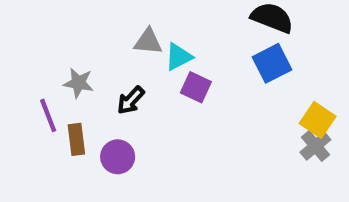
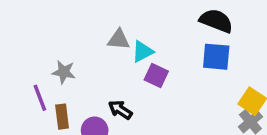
blue square: (272, 63) -> (216, 57), turned 32
black arrow: (131, 100) -> (120, 110), moved, turned 80

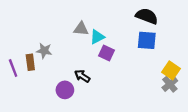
purple line: (40, 98) -> (13, 68), moved
brown rectangle: (62, 117) -> (30, 62), moved

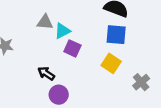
yellow square: (171, 70) -> (111, 63), moved
purple circle: (65, 90) -> (59, 95), moved

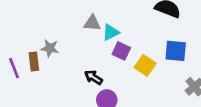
blue square: (116, 35) -> (176, 51), moved
yellow square: (111, 63) -> (145, 65), moved

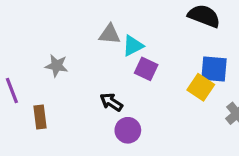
brown rectangle: (34, 61) -> (40, 117), moved
yellow square: (145, 65) -> (201, 87), moved

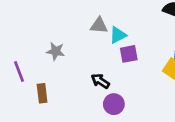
purple square: (146, 69) -> (129, 54), turned -36

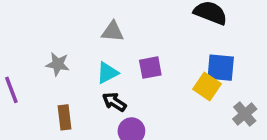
cyan triangle: (118, 35) -> (107, 73), moved
brown rectangle: (42, 93) -> (65, 117), moved

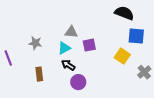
gray triangle: (113, 32) -> (71, 32), moved
blue square: (221, 68) -> (136, 36), moved

